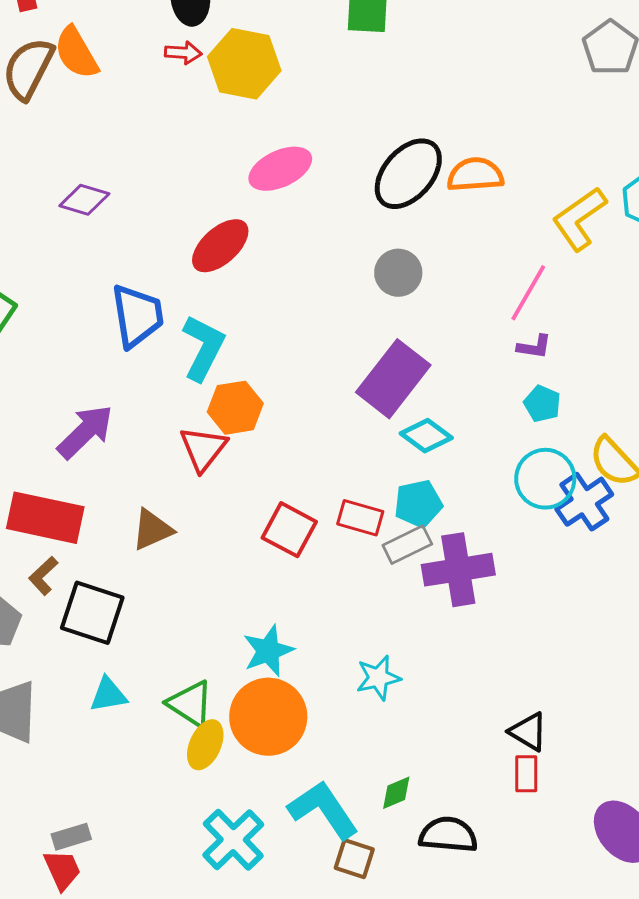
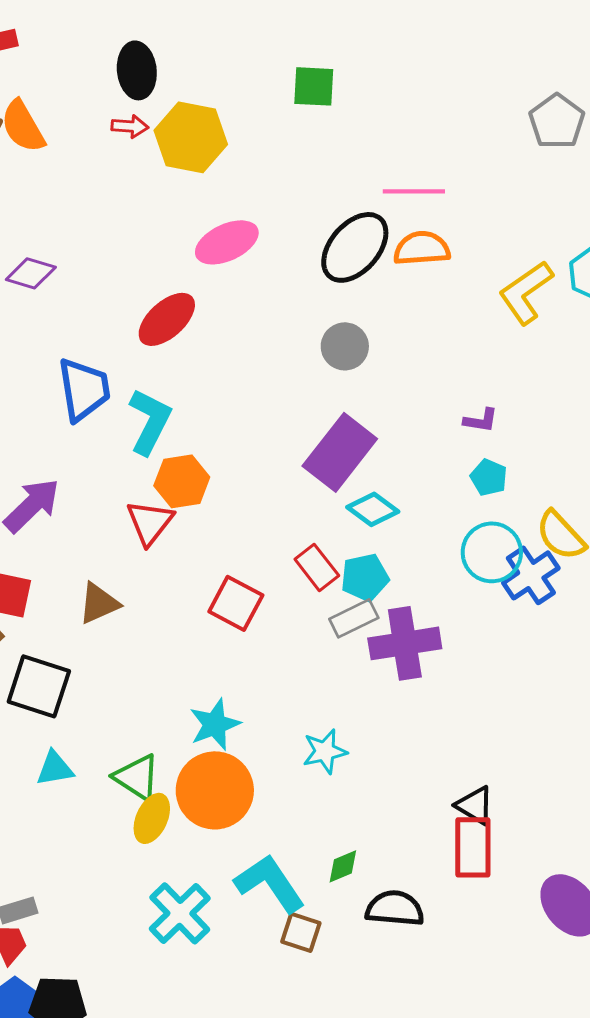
pink line: (528, 293) -> (414, 191), moved, turned 60
red rectangle: (360, 518) -> (317, 567), moved, turned 36
red rectangle: (526, 774) -> (473, 847), size x1.6

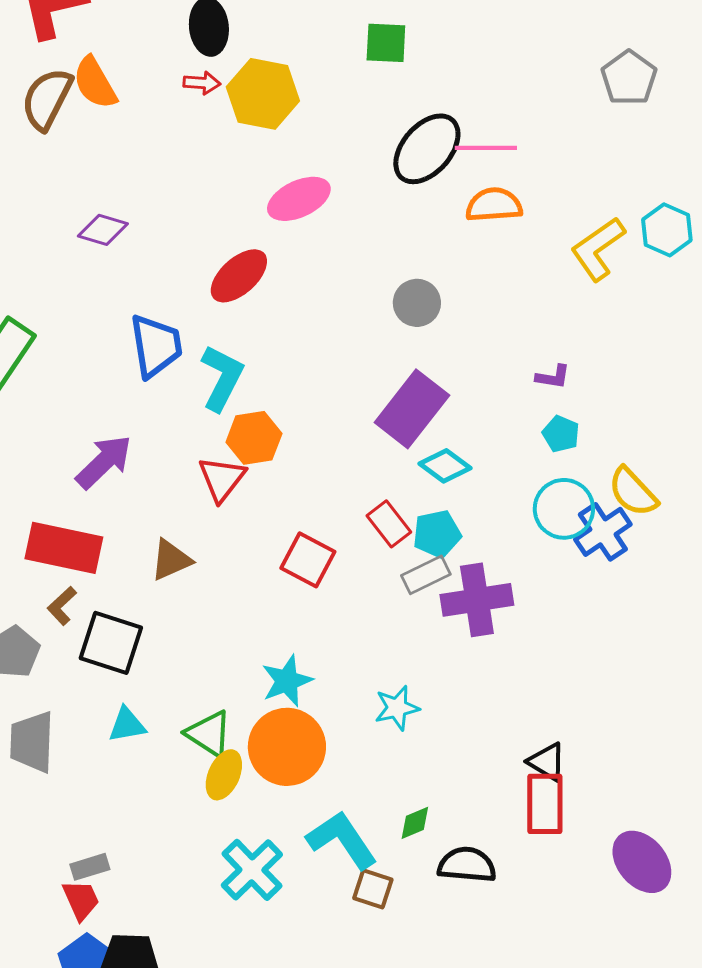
black ellipse: (355, 247) -> (427, 149), moved

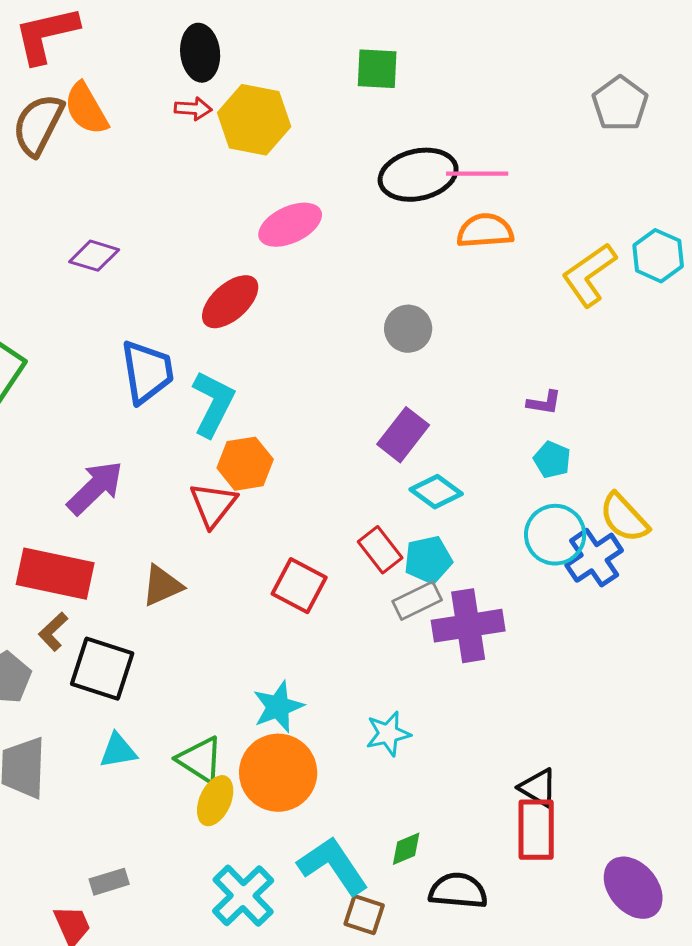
black ellipse: (427, 149) -> (418, 175), turned 36
purple rectangle: (412, 409) -> (403, 435), size x0.7
gray rectangle: (90, 867) -> (109, 882), moved

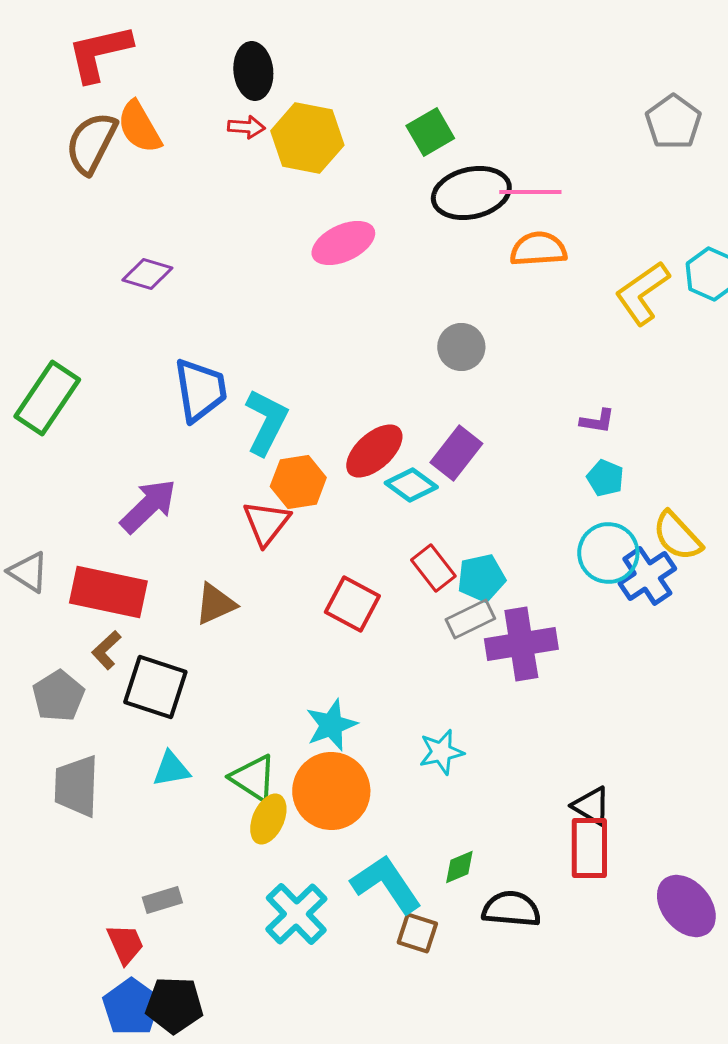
green square: (377, 69) -> (430, 132), moved, turned -33
red ellipse: (230, 302) -> (374, 451), moved
cyan diamond: (436, 492) -> (411, 485), moved

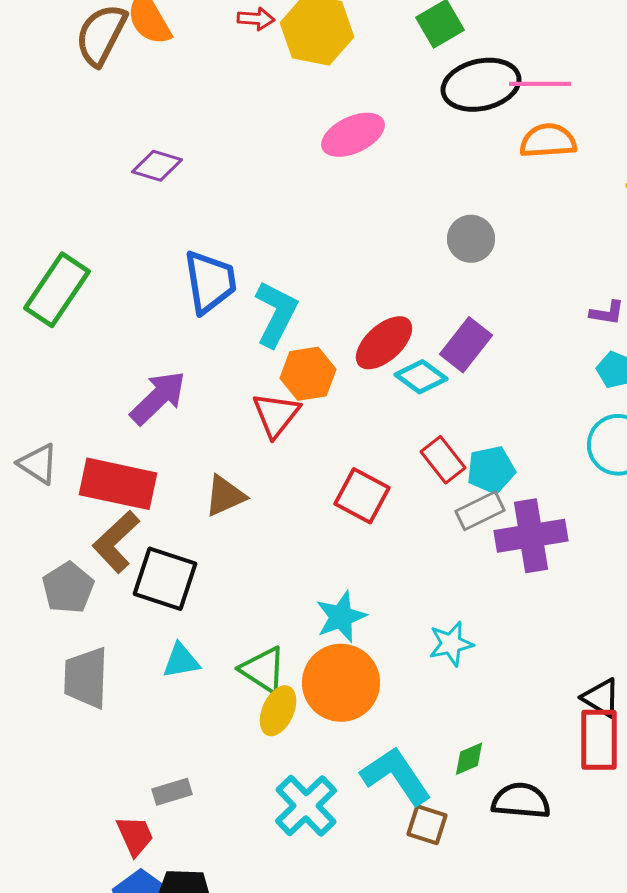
brown L-shape: (106, 650) -> (116, 542), size x1.6

